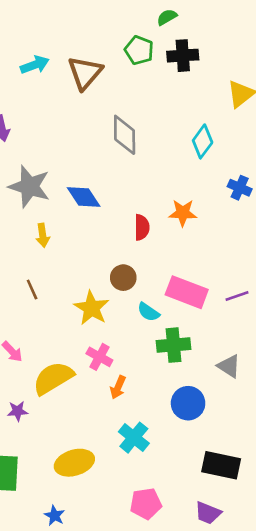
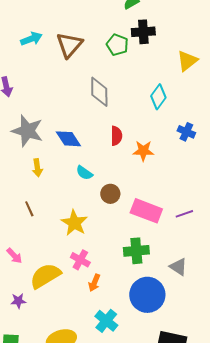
green pentagon: (139, 50) -> (117, 45), moved
red semicircle: (142, 227) -> (116, 136), moved
brown circle: (123, 278) -> (110, 194), moved
cyan semicircle: (148, 312) -> (84, 173), moved
blue circle: (188, 403) -> (147, 295), size x1.4

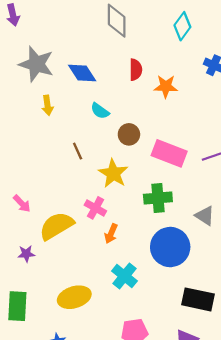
brown line: (29, 209) -> (78, 151), moved
yellow star: (74, 223) -> (113, 173), moved

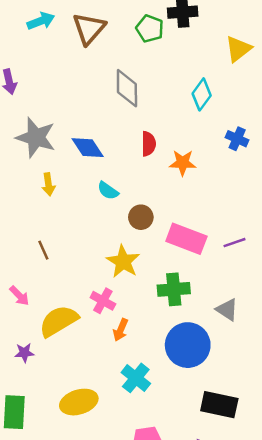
brown line: (78, 151) -> (43, 250), moved

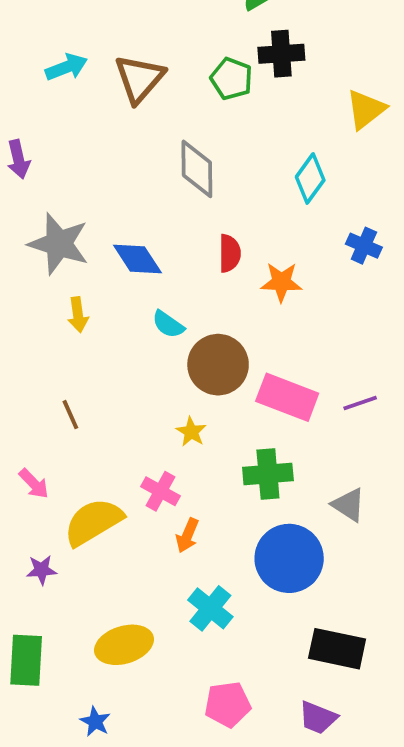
brown circle: (141, 217) -> (218, 365), size x1.6
yellow star: (123, 262) -> (191, 432), size x0.6

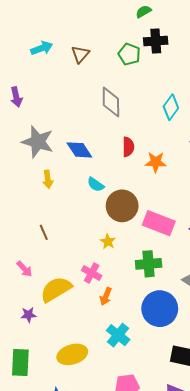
brown triangle: (139, 79) -> (80, 54), size x0.7

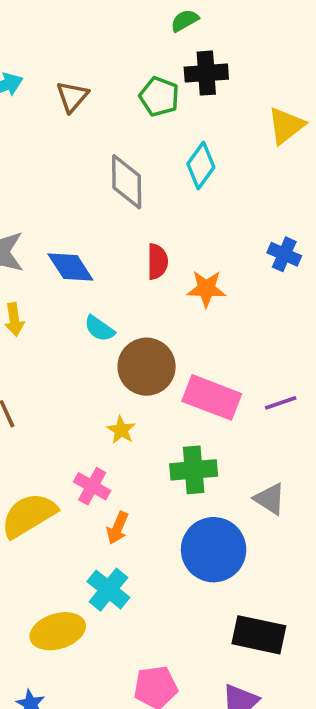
cyan diamond: (171, 107) -> (201, 165), moved
cyan cross: (118, 335) -> (108, 590), moved

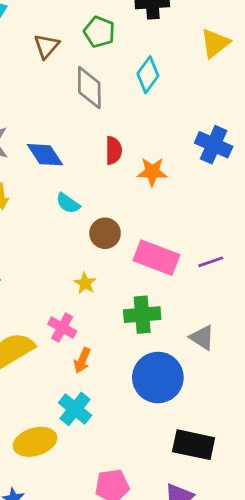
brown triangle: (72, 97) -> (46, 46), moved
green pentagon: (159, 97) -> (99, 32), moved
blue cross: (284, 254) -> (214, 145), size x1.4
brown circle: (147, 367) -> (105, 233), size x0.7

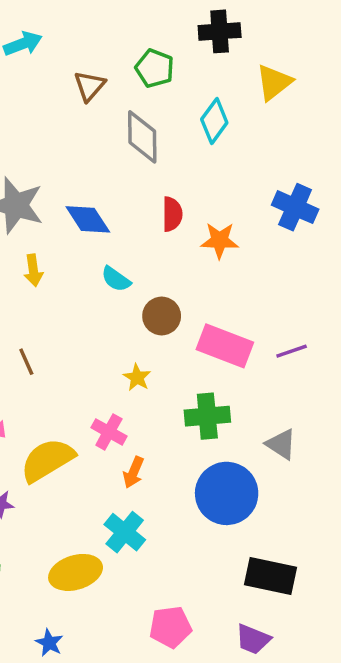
yellow triangle: (215, 43) -> (274, 82), moved

